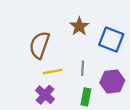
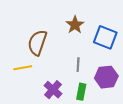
yellow line: (53, 72) -> (23, 68), moved
purple cross: (45, 95) -> (53, 90), moved

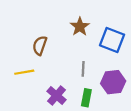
brown semicircle: (37, 43) -> (40, 46), size x0.7

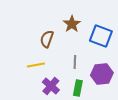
brown semicircle: (40, 46) -> (47, 39), moved
yellow line: (24, 72) -> (36, 65), moved

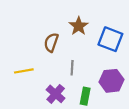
gray line: (75, 62) -> (72, 68), moved
yellow line: (36, 65) -> (24, 71), moved

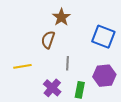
brown star: (79, 26) -> (61, 17), moved

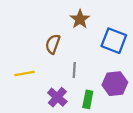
brown star: (61, 17) -> (80, 19), moved

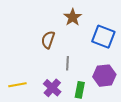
yellow line: (25, 73) -> (17, 85), moved

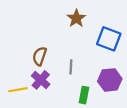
brown semicircle: (48, 40) -> (40, 56), moved
purple cross: (52, 88) -> (41, 80), moved

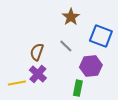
gray line: (71, 67) -> (66, 46), moved, turned -48
purple hexagon: (110, 80) -> (91, 66), moved

